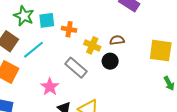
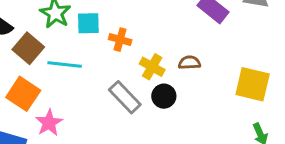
cyan line: (33, 50) -> (65, 65), turned 40
black circle: (110, 61) -> (164, 96), moved
pink star: (50, 87) -> (49, 123), moved

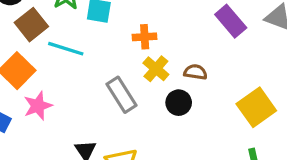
orange cross: (120, 40) -> (145, 37), moved, turned -30
yellow square: (253, 84) -> (256, 107), turned 30
black circle: (164, 96) -> (179, 103), moved

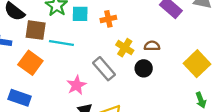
brown square: (31, 25) -> (36, 30), turned -35
orange cross: (145, 37) -> (108, 19), moved
pink star: (38, 106) -> (76, 85), moved

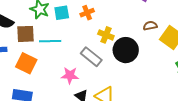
brown semicircle: (152, 46) -> (150, 26), moved
black circle: (144, 68) -> (126, 50), size x1.6
pink star: (76, 85) -> (70, 75), turned -30

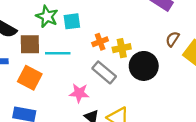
orange cross: (87, 13) -> (100, 42), moved
brown semicircle: (150, 26) -> (172, 39), turned -48
yellow cross: (106, 35) -> (122, 48), turned -35

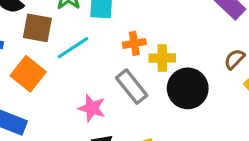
cyan line: (58, 53) -> (73, 48), turned -45

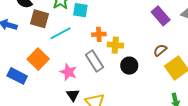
orange square: (28, 74) -> (38, 59), moved
black circle: (188, 88) -> (129, 66), size x0.7

